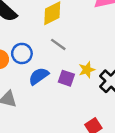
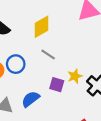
blue semicircle: (39, 76) -> (31, 99), moved

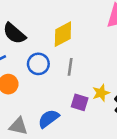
gray line: (48, 55) -> (70, 67), turned 64
blue circle: (16, 64) -> (38, 64), moved

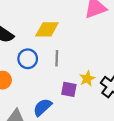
yellow diamond: (63, 34) -> (47, 29), turned 35

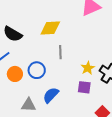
blue circle: (28, 59) -> (37, 70), moved
purple square: (69, 89) -> (84, 87), moved

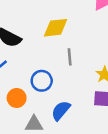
orange circle: (15, 74) -> (17, 98), moved

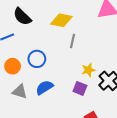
gray line: (70, 57) -> (72, 41), moved

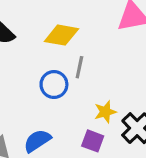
blue circle: (37, 59) -> (54, 85), moved

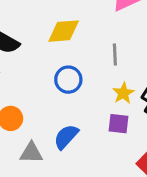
gray line: (79, 67) -> (115, 54), moved

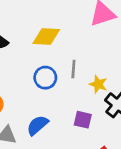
gray line: (115, 54) -> (73, 69), moved
yellow star: (123, 93) -> (98, 84), moved, turned -30

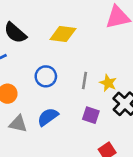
gray line: (73, 69) -> (84, 80), moved
blue circle: (45, 78) -> (46, 76), moved

